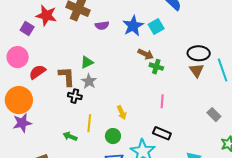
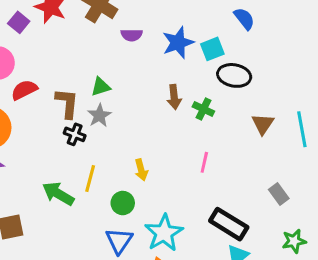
black ellipse: (199, 53) -> (234, 75), moved
brown arrow: (146, 54) -> (174, 97), moved, turned 49
black rectangle: (162, 133) -> (229, 224), moved, size x1.4
green arrow: (70, 136) -> (58, 194), size x1.5

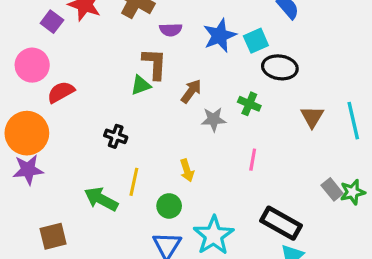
brown arrow: (174, 97) -> (191, 91), moved, turned -135
brown L-shape: (67, 103) -> (155, 64), moved
gray star: (99, 116) -> (214, 119), moved, turned 30
green star: (294, 241) -> (353, 192), moved

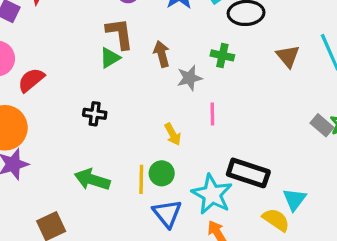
brown arrow: (191, 91) -> (162, 54), turned -40
pink line: (253, 160) -> (212, 114), moved
yellow line: (134, 182) -> (141, 179), moved
black rectangle: (281, 223) -> (248, 173), moved

